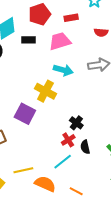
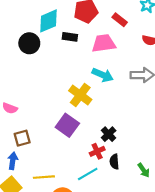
red rectangle: (71, 18) -> (120, 20), turned 40
purple square: (25, 114) -> (67, 125), moved

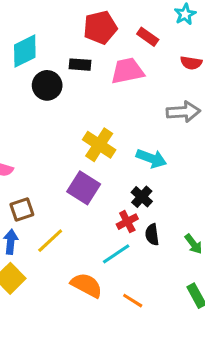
cyan diamond: (49, 21) -> (25, 51), moved
black circle: (29, 43) -> (47, 85), moved
cyan arrow: (103, 75) -> (151, 158), moved
yellow line: (44, 177) -> (50, 241), moved, turned -35

